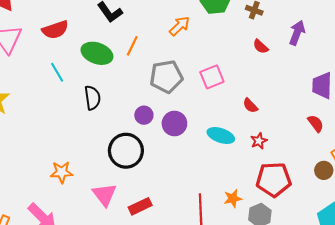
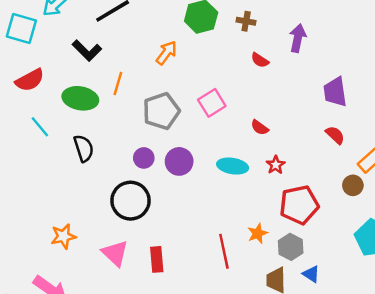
red rectangle: (140, 206) -> (157, 259), turned -60

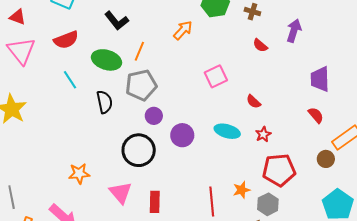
gray pentagon: (161, 111) -> (141, 85), moved
purple circle: (179, 161) -> (182, 135), moved

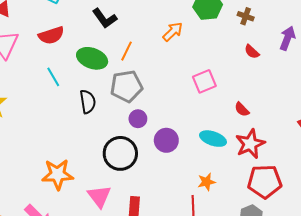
red star: (263, 134) -> (250, 144), size x1.8
orange star: (79, 174) -> (58, 174), size x1.4
orange star: (242, 190) -> (207, 182), moved

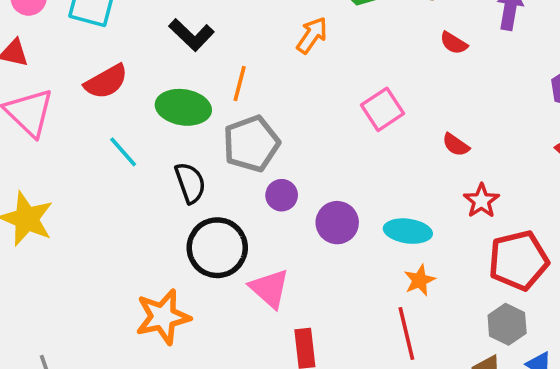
cyan ellipse: (213, 139) -> (408, 231), moved
red star: (250, 144) -> (481, 201), size x0.7
black circle: (120, 153) -> (217, 248), moved
pink triangle: (99, 196) -> (270, 288), moved

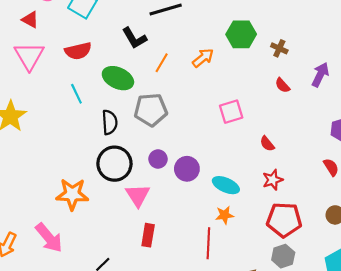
orange line: (240, 84) -> (162, 63), moved
purple circle: (282, 195) -> (158, 159), moved
gray hexagon: (507, 324) -> (283, 256), moved

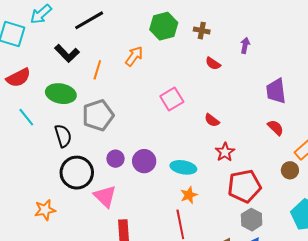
purple arrow: (320, 75) -> (245, 45), size x0.7
orange star: (72, 194) -> (45, 210), size x0.7

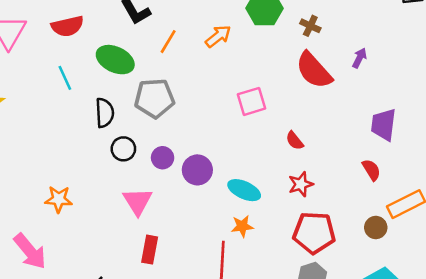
red semicircle: (213, 64) -> (314, 70), size x2.0
black circle: (77, 173) -> (123, 149), moved, size x0.6

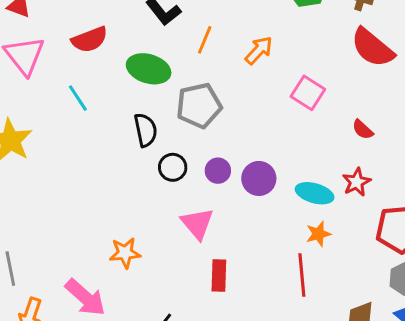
orange arrow: (218, 36) -> (259, 50), moved
cyan line: (65, 78) -> (78, 98), moved
pink square: (251, 101) -> (308, 93), turned -32
red star: (301, 184) -> (357, 182), moved
orange star: (59, 199) -> (125, 253), moved

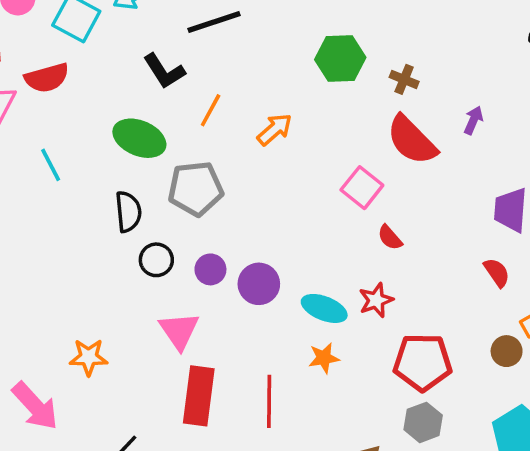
red semicircle: (90, 40) -> (47, 78), moved
pink square: (308, 93) -> (362, 188), moved
red line: (302, 275) -> (269, 401), moved
red rectangle: (219, 276) -> (199, 396), size x1.5

